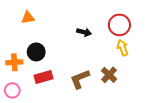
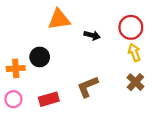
orange triangle: (28, 18) -> (59, 19), moved, size x1.5
brown cross: (109, 75) -> (135, 82), moved
red rectangle: (43, 77) -> (49, 99), moved

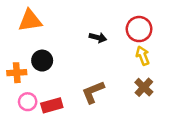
orange triangle: (59, 19) -> (30, 21), moved
pink circle: (13, 99) -> (28, 102), moved

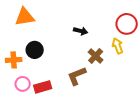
red circle: (139, 29) -> (127, 24), moved
brown cross: (144, 87) -> (96, 56), moved

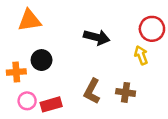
black arrow: (81, 31) -> (97, 37), size x1.5
brown cross: (96, 56) -> (126, 92), moved, turned -35
brown L-shape: (77, 76) -> (92, 91), turned -40

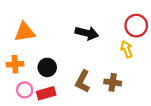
orange triangle: (30, 20) -> (25, 32), moved
black circle: (42, 60) -> (47, 67), moved

